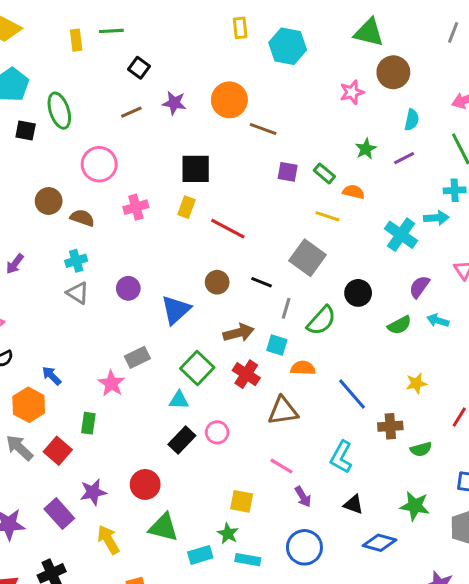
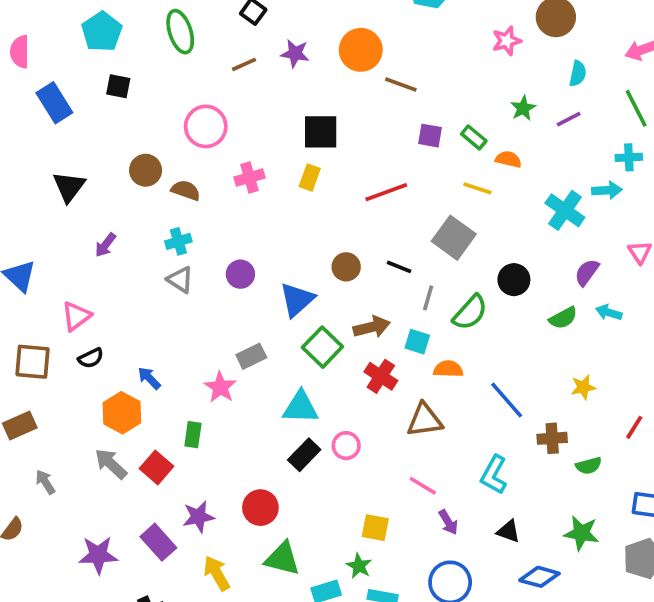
green ellipse: (59, 111) -> (180, 32), moved
red line: (228, 229) -> (386, 192), moved, turned -48
green square: (197, 368) -> (322, 347), moved
cyan triangle: (179, 400) -> (301, 407), size x1.5

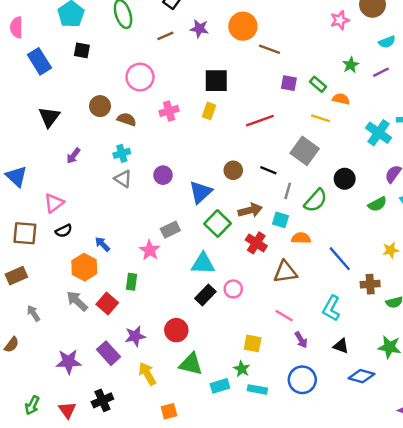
cyan semicircle: (578, 74) -> (387, 42), turned 56

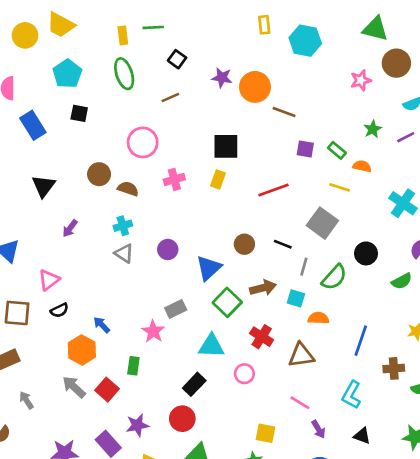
purple star: (199, 29) -> (222, 78), moved
red cross: (256, 243) -> (262, 337), moved
blue line: (340, 259) -> (361, 341), turned 60
black rectangle: (205, 295) -> (194, 384), moved

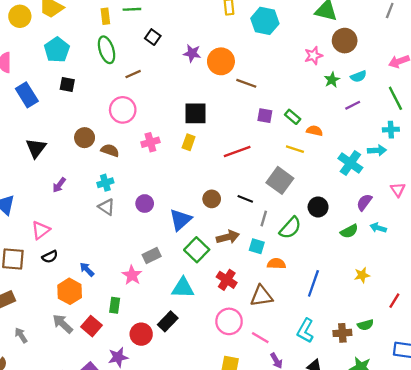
brown line: (170, 97) -> (133, 74), moved
green star: (373, 129) -> (332, 80), moved
brown cross: (394, 368) -> (342, 333), moved
pink circle: (244, 374) -> (229, 321), moved, size x1.5
red circle: (182, 419) -> (141, 334), moved

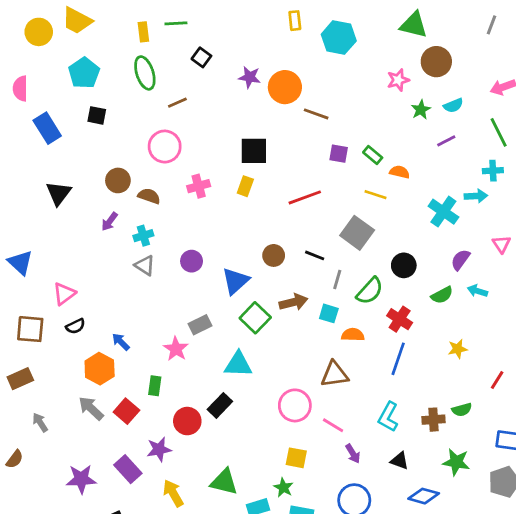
purple arrow: (59, 185) -> (109, 222), moved
red cross: (227, 280) -> (400, 319), moved

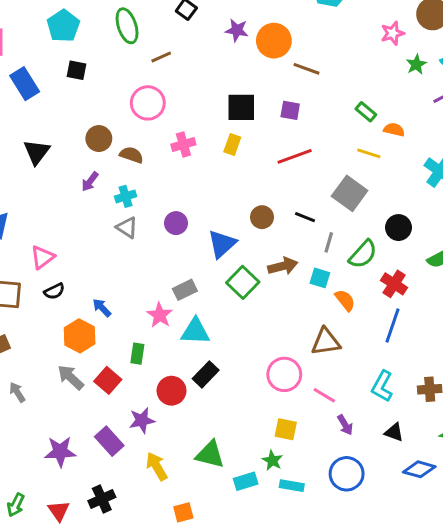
purple square: (339, 154) -> (290, 110), moved
orange semicircle: (353, 335) -> (345, 300), turned 50
cyan triangle: (238, 364) -> (195, 331), moved

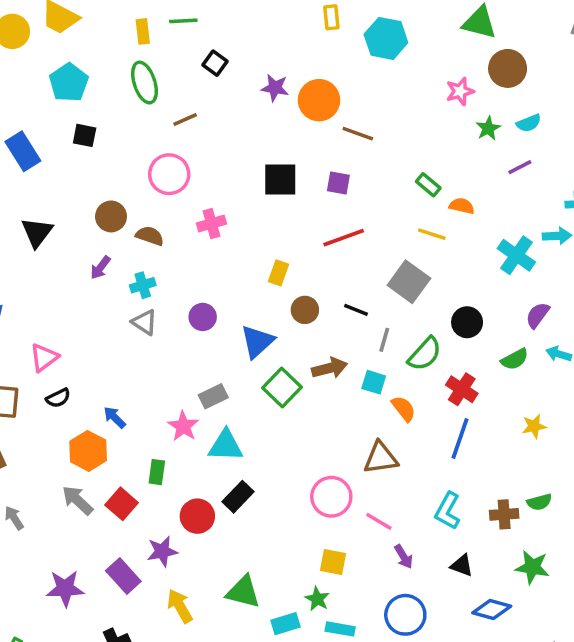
yellow rectangle: (232, 144) -> (278, 273), moved

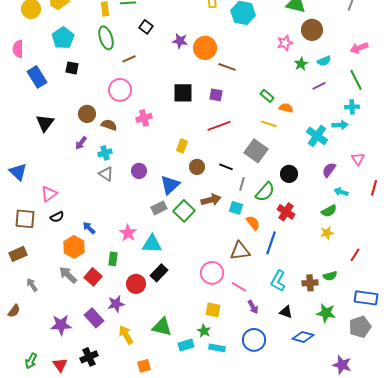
green semicircle: (515, 359) -> (329, 211), moved
gray rectangle: (213, 396) -> (159, 208), moved
blue line: (460, 439) -> (271, 243), moved

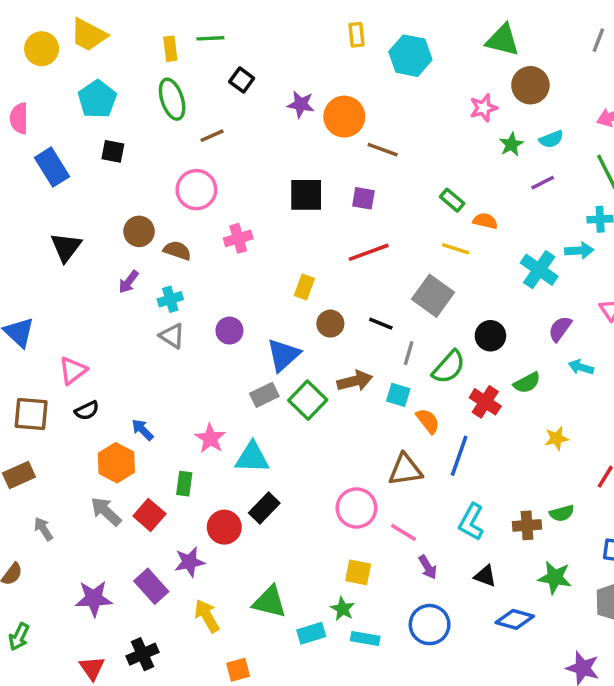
green semicircle: (329, 211) -> (527, 383), moved
green arrow: (31, 361) -> (19, 637), moved

